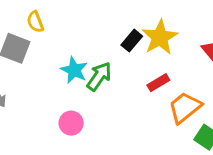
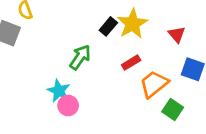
cyan star: (74, 70) -> (59, 91), moved
pink circle: (71, 123) -> (68, 105), moved

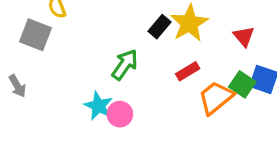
pink circle: (68, 105) -> (120, 114), moved
green square: (173, 110) -> (242, 84), moved

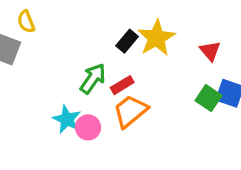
red rectangle: (188, 71) -> (122, 85), moved
orange trapezoid: (216, 98) -> (130, 111), moved

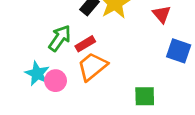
green square: (208, 98) -> (145, 96), moved, turned -35

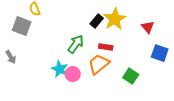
red rectangle: (85, 44) -> (106, 47), moved, turned 40
green square: (145, 96) -> (131, 76), moved, turned 35

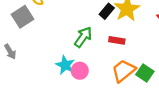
gray square: (22, 26) -> (23, 17), turned 36
orange trapezoid: (99, 64) -> (124, 71), moved

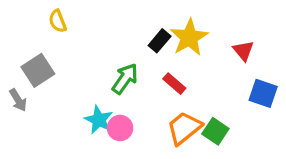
gray square: (23, 17) -> (38, 70), moved
red rectangle: (117, 40) -> (174, 84), turned 32

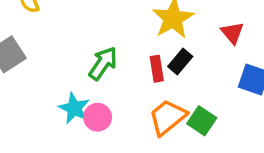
black rectangle: (160, 41) -> (180, 62), moved
red rectangle: (174, 84) -> (157, 69), turned 40

